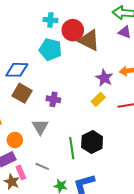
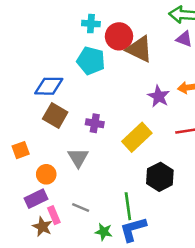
yellow rectangle: (98, 99) -> (137, 137), moved, size x1.6
black hexagon: (92, 142) -> (160, 177), moved
green line: (72, 148) -> (128, 206), moved

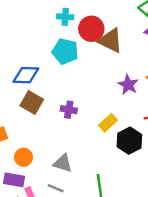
yellow rectangle: (137, 137) -> (108, 123), size x0.7
gray triangle: (78, 158) -> (63, 163), moved, turned -42
black hexagon: (160, 177) -> (129, 141), moved
purple rectangle: (36, 199) -> (14, 180), turned 36

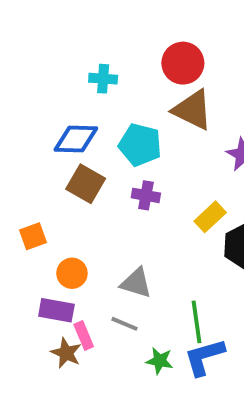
cyan cross: (65, 17) -> (103, 79), moved
brown triangle: (110, 41) -> (193, 110), moved
cyan pentagon: (65, 51) -> (140, 145), moved

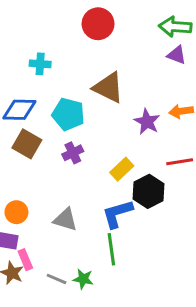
red circle: (183, 63) -> (98, 24), moved
purple cross: (146, 195) -> (73, 153), turned -36
gray line: (125, 324) -> (56, 279), moved
blue L-shape: (204, 357) -> (117, 214), moved

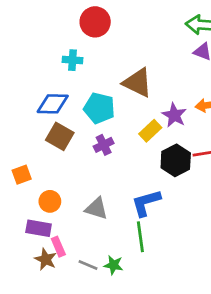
red circle: (98, 24) -> (95, 22), moved
yellow rectangle: (122, 169) -> (150, 131), moved
black hexagon: (148, 191) -> (176, 160), moved

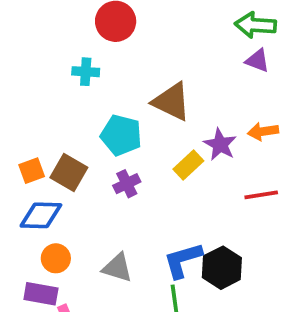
blue diamond: (53, 104) -> (41, 215), moved
black hexagon: (176, 160) -> (222, 268), moved
orange square: (22, 175) -> (32, 171), moved

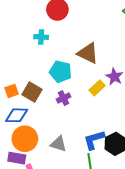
orange circle: (56, 258) -> (25, 139), size x1.6

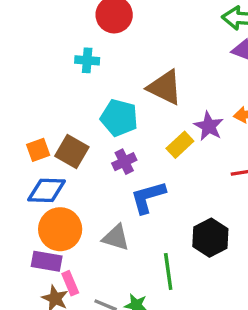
blue L-shape: (94, 140) -> (148, 197), moved

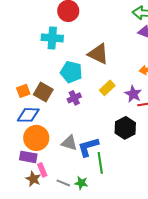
cyan cross: (87, 60) -> (52, 38), size x1.5
purple star: (209, 126) -> (133, 94), moved
blue L-shape: (148, 197) -> (88, 147), moved
black hexagon: (210, 238) -> (125, 128), moved

